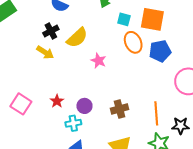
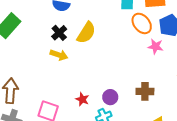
pink star: (98, 61) -> (156, 46), moved
brown cross: (119, 109) -> (145, 91), turned 30

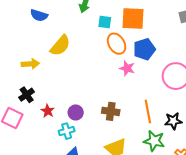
black cross: (59, 33) -> (27, 95), moved
yellow arrow: (59, 55) -> (30, 64), turned -30

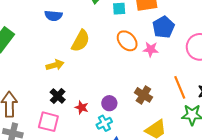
orange ellipse: (117, 44) -> (127, 41), moved
brown cross: (111, 111) -> (143, 95), turned 36

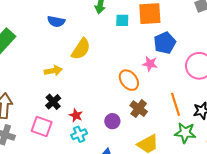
orange ellipse: (127, 41) -> (129, 80), moved
purple circle: (109, 103) -> (112, 121), moved
cyan cross: (104, 123) -> (79, 134), moved

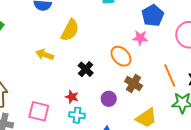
yellow arrow: (53, 71) -> (45, 55), turned -144
black cross: (53, 102) -> (86, 69), moved
cyan cross: (79, 134) -> (77, 115), turned 35

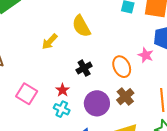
yellow semicircle: (70, 30) -> (81, 26), turned 105
yellow arrow: (45, 55) -> (50, 42), turned -84
purple circle: (109, 99) -> (97, 103), size x1.6

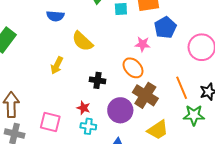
pink star: (146, 55) -> (143, 44), moved
black cross: (84, 68) -> (98, 80), turned -35
brown cross: (125, 97) -> (145, 95), size x1.4

